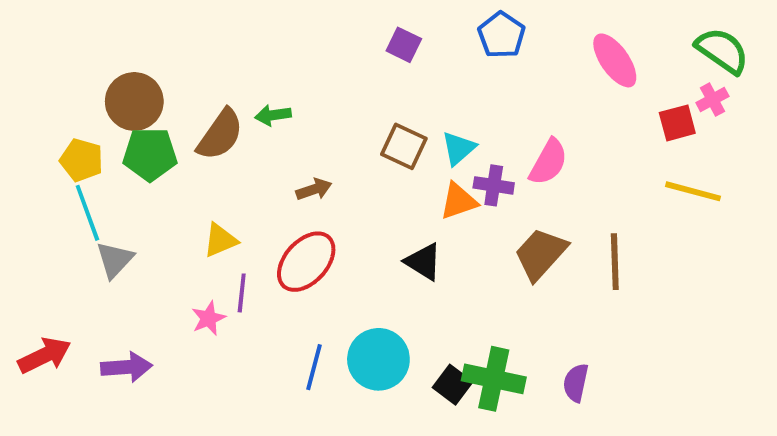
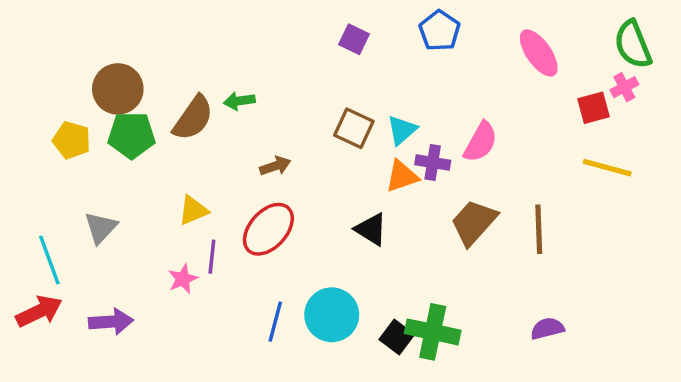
green semicircle: (722, 51) -> (633, 44), turned -147
cyan line: (87, 213) -> (49, 260), moved
purple semicircle: (576, 383) -> (547, 328), moved, turned 64

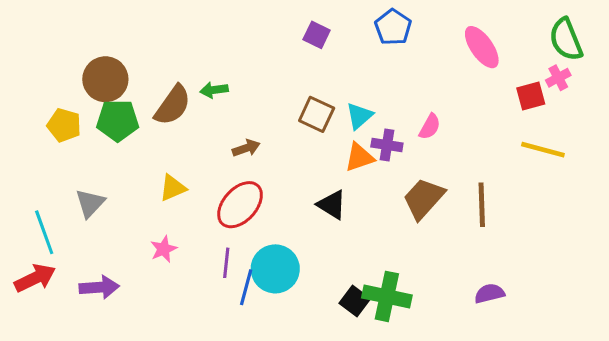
pink semicircle: (481, 142) -> (430, 127), size x0.7
purple line: (212, 257) -> (226, 263), moved
cyan circle: (332, 315) -> (275, 269), moved

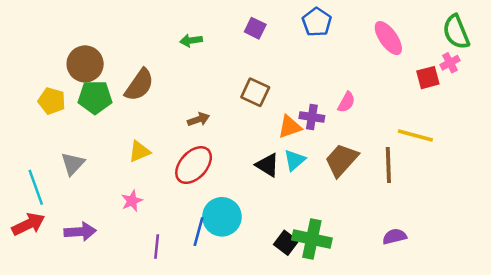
green arrow: (214, 90) -> (191, 41), moved
cyan triangle: (359, 116) -> (295, 160), moved
yellow line: (543, 150) -> (415, 135), moved
purple line: (226, 263) -> (157, 246), moved

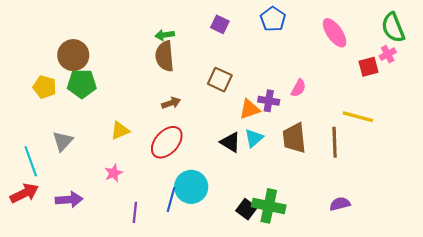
brown semicircle: (139, 85) -> (165, 56), moved, turned 140
brown trapezoid: (341, 160) -> (294, 138), turned -48

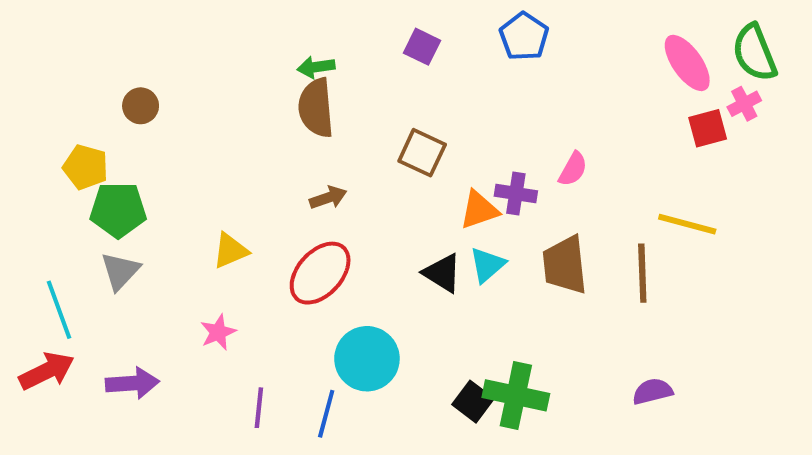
pink ellipse: (335, 33) -> (687, 63), moved
brown circle: (73, 55) -> (141, 106), size x0.6
green pentagon: (82, 84) -> (118, 210), moved
blue line: (171, 200) -> (326, 414), moved

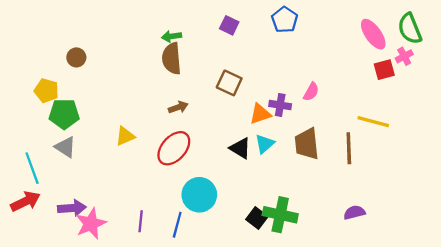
gray triangle: (120, 271) -> (65, 147), turned -40
pink star: (218, 332) -> (91, 224), moved, size x1.6

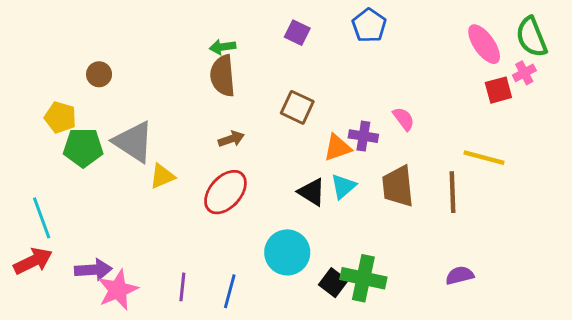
pink semicircle: (311, 92) -> (404, 119), turned -66
gray triangle: (65, 147) -> (134, 142), moved, size x1.5
cyan circle: (199, 195) -> (287, 252), moved

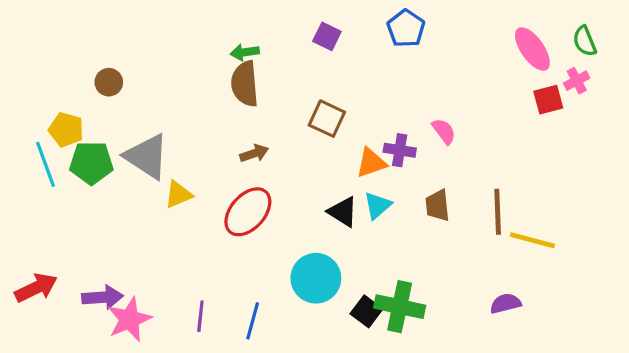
green semicircle: (531, 37) -> (585, 41), size x0.7
yellow line: (484, 158) -> (532, 240), moved
brown trapezoid: (398, 186) -> (438, 205), size x0.7
cyan line: (42, 218) -> (46, 164), moved

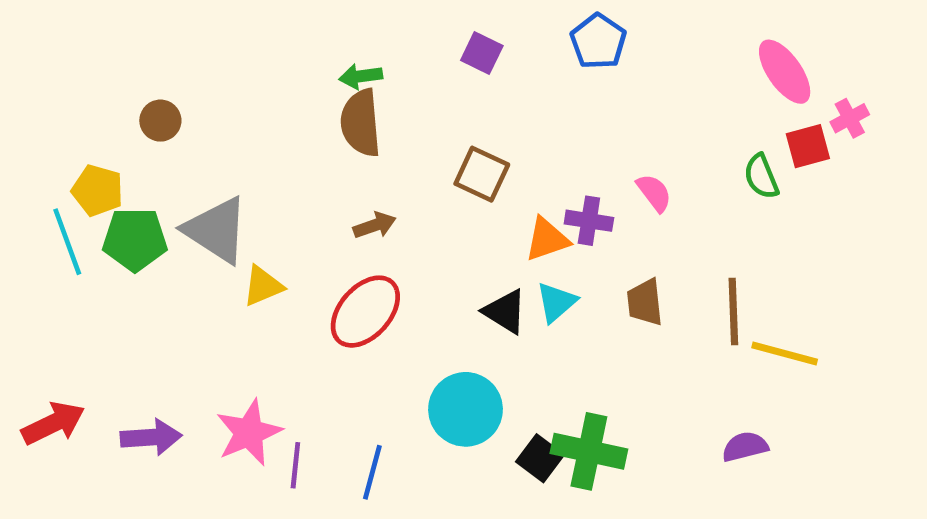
green semicircle: (585, 41) -> (761, 176), moved
pink star: (129, 319) -> (249, 433), moved

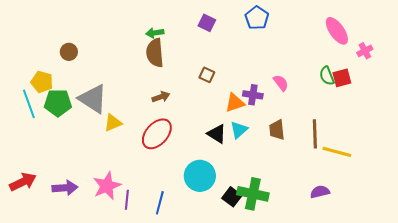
red square: (808, 146) -> (342, 78), moved
brown square: (482, 174) -> (207, 75), size x0.7

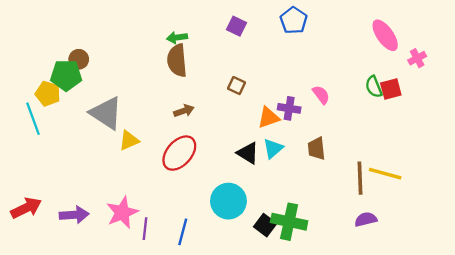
green pentagon: (58, 103) -> (66, 75), moved
brown line: (315, 134) -> (360, 178), moved

